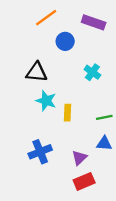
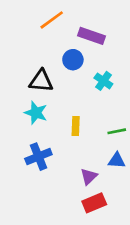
purple rectangle: (94, 22) -> (92, 36), moved
blue circle: (65, 41) -> (73, 60), moved
cyan star: (46, 101) -> (36, 113), moved
blue cross: (40, 152) -> (38, 157), moved

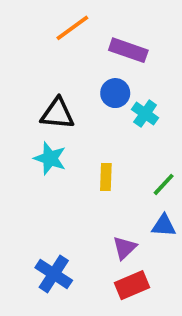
blue circle: (73, 60) -> (115, 93), moved
green line: (117, 131) -> (164, 184), turned -36
blue cross: (38, 157) -> (54, 274), moved, turned -35

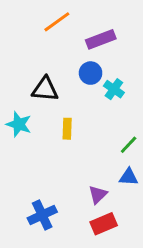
purple rectangle: (128, 50) -> (101, 39), turned -40
cyan star: (50, 158) -> (19, 124), moved
yellow rectangle: (106, 177) -> (67, 129), moved
blue cross: (54, 274) -> (42, 215), turned 32

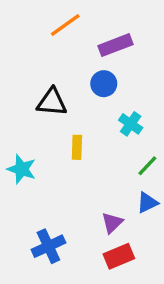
cyan cross: (114, 89) -> (131, 124), moved
cyan star: (19, 124) -> (22, 169), moved
blue triangle: (129, 177) -> (147, 203), turned -30

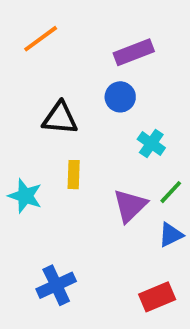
orange line: (65, 25) -> (41, 39), moved
yellow rectangle: (77, 147) -> (74, 175), moved
purple triangle: (112, 223) -> (130, 206), moved, size x1.4
red rectangle: (119, 256) -> (157, 297), moved

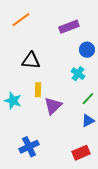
blue circle: (120, 97) -> (87, 50), moved
purple triangle: (130, 206) -> (53, 106), moved

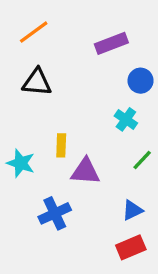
black triangle: (31, 61) -> (37, 82), moved
purple triangle: (53, 106) -> (85, 171), turned 48
blue triangle: (88, 121) -> (132, 210), moved
blue cross: (29, 147) -> (55, 213), moved

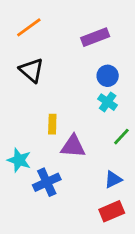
blue circle: (141, 81) -> (108, 76), moved
black triangle: (37, 82) -> (32, 70), turned 36
cyan star: (21, 163) -> (19, 160), moved

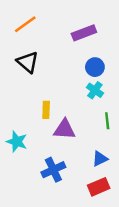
green line: (121, 137) -> (107, 121), turned -49
blue cross: (47, 182) -> (53, 170), moved

